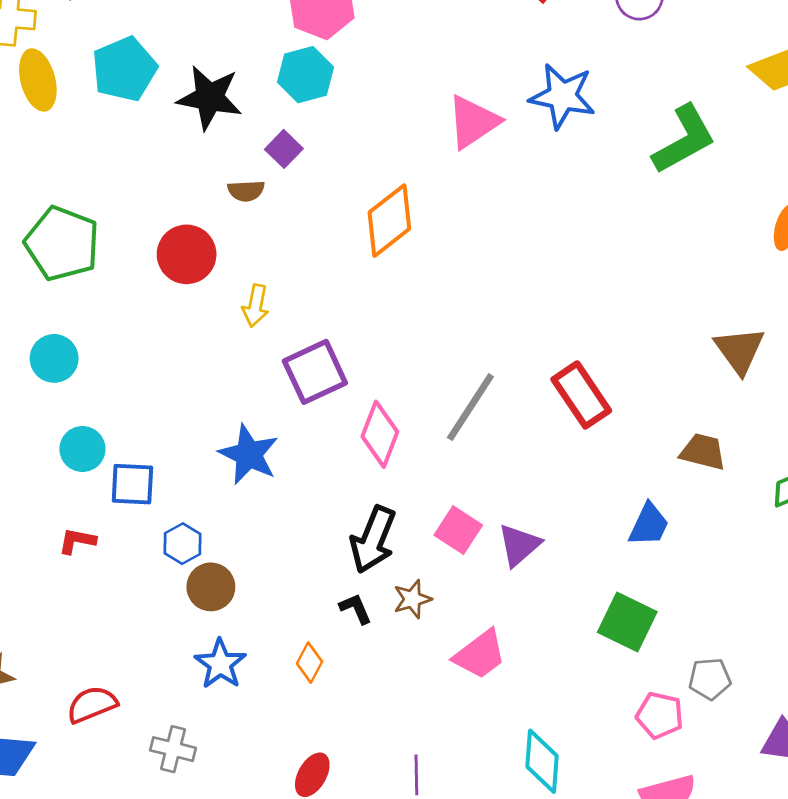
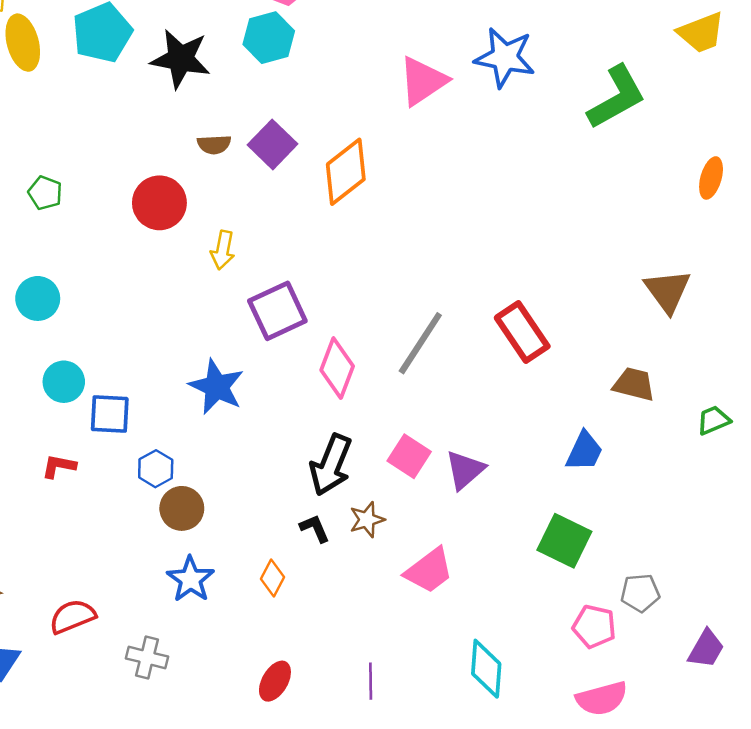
purple square: (284, 149) -> (272, 144), moved, size x1.4
green pentagon: (62, 244) -> (45, 193), size x0.5

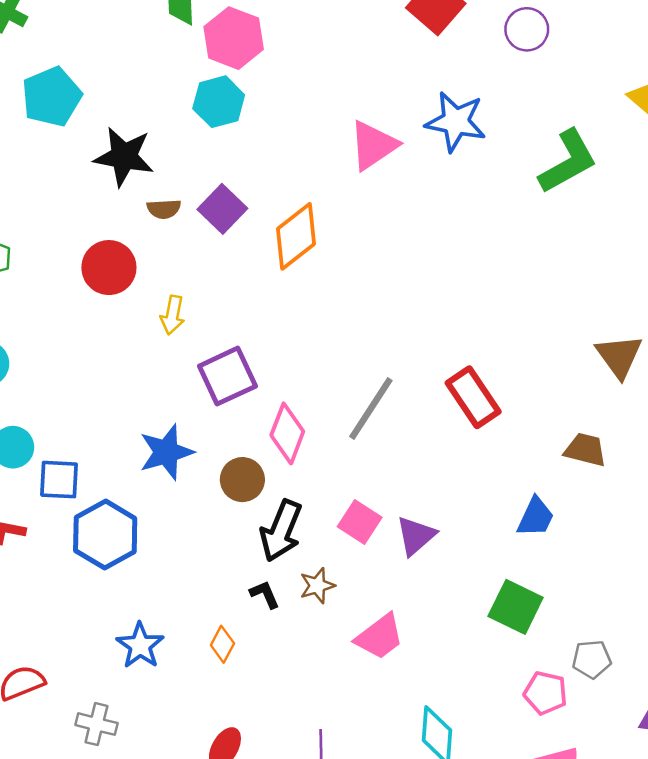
black star: (181, 59) -> (124, 157), moved
blue star: (217, 387) -> (166, 452), turned 30
blue hexagon: (156, 469) -> (105, 534), size x1.8
brown circle: (182, 508) -> (242, 480), moved

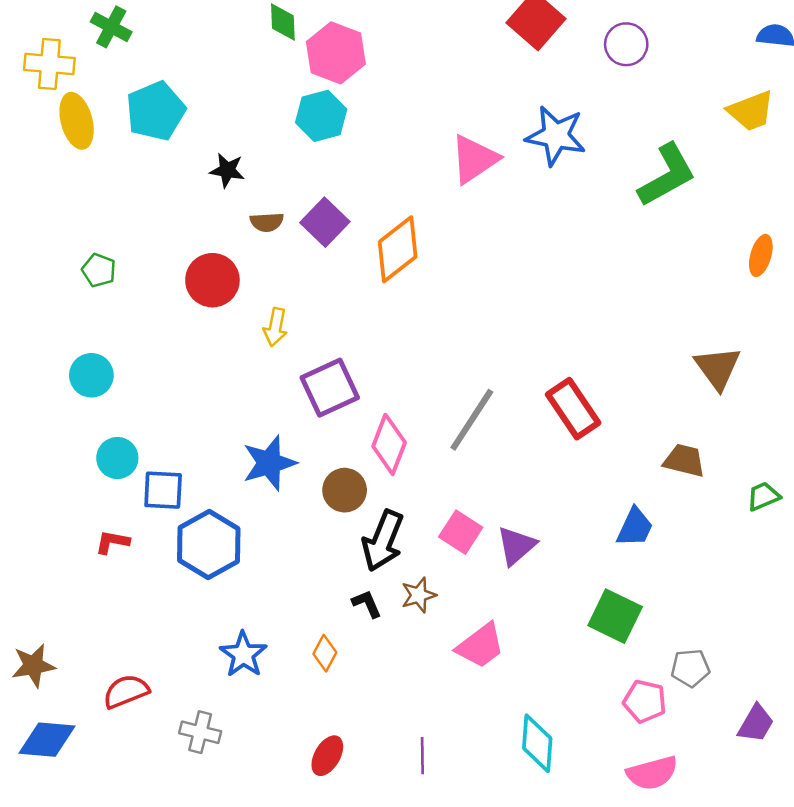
black star: (124, 157) -> (227, 170), size x0.6

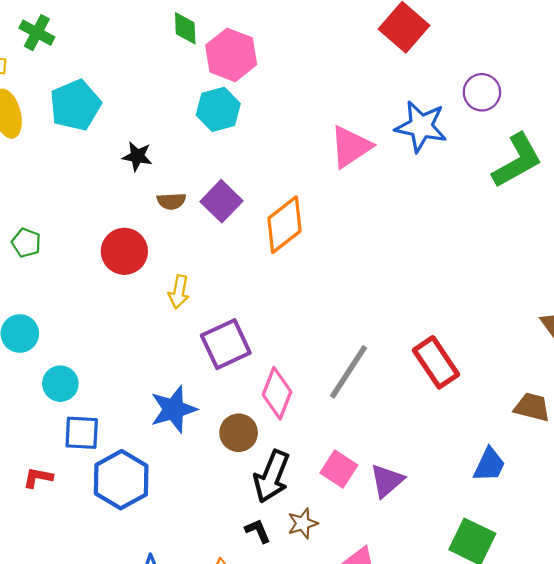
purple circle: (626, 44) -> (482, 92), moved
cyan circle: (117, 458) -> (60, 384), moved

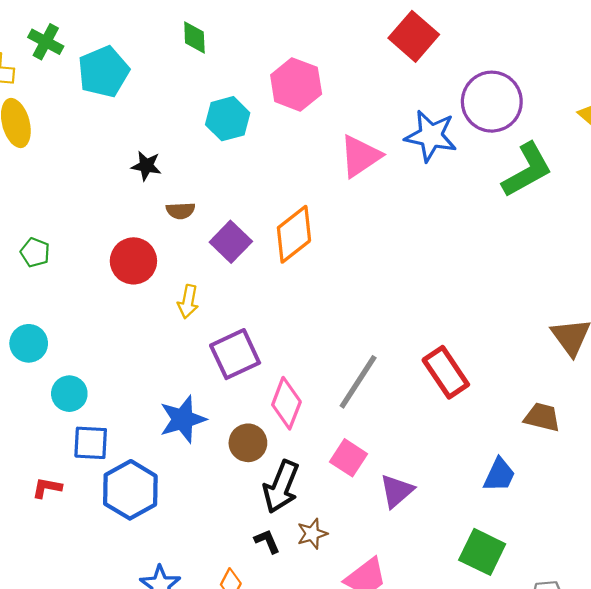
pink hexagon: (231, 55) -> (296, 84), moved
purple circle: (482, 92) -> (492, 102), size x1.6
cyan pentagon: (75, 105) -> (104, 72), moved
purple square: (222, 201) -> (231, 242), moved
pink square: (339, 469) -> (348, 458), moved

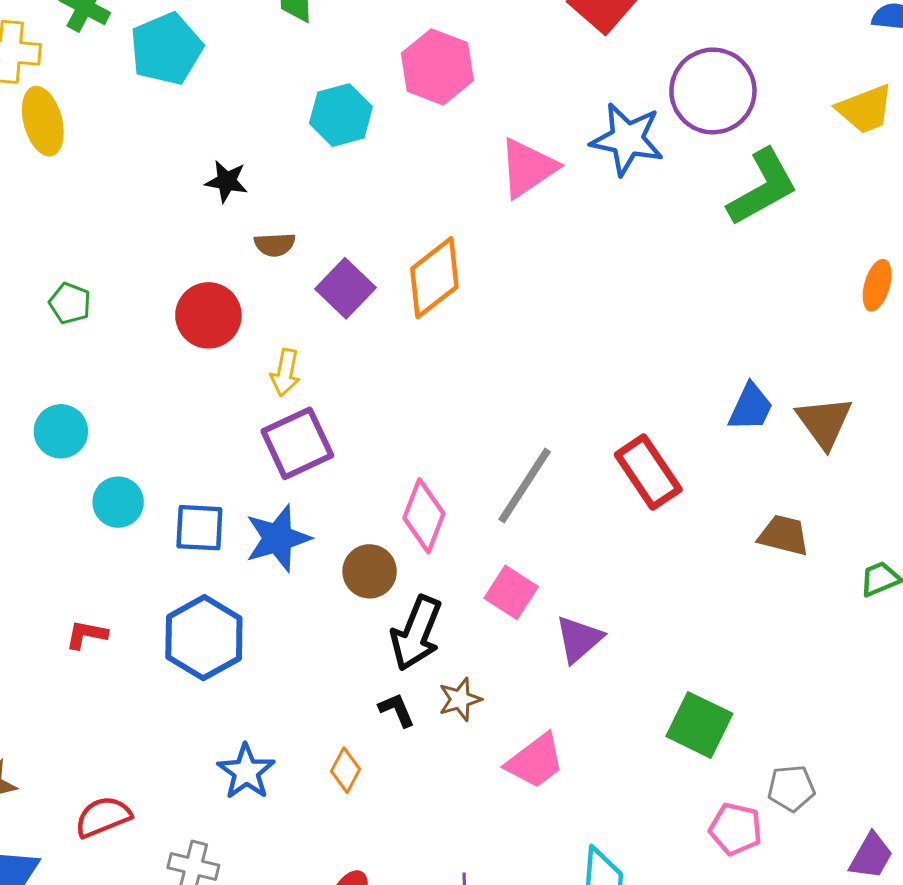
purple square: (235, 354) -> (297, 443), moved
blue square: (91, 443) -> (199, 528), moved
blue trapezoid: (499, 475) -> (751, 407), moved

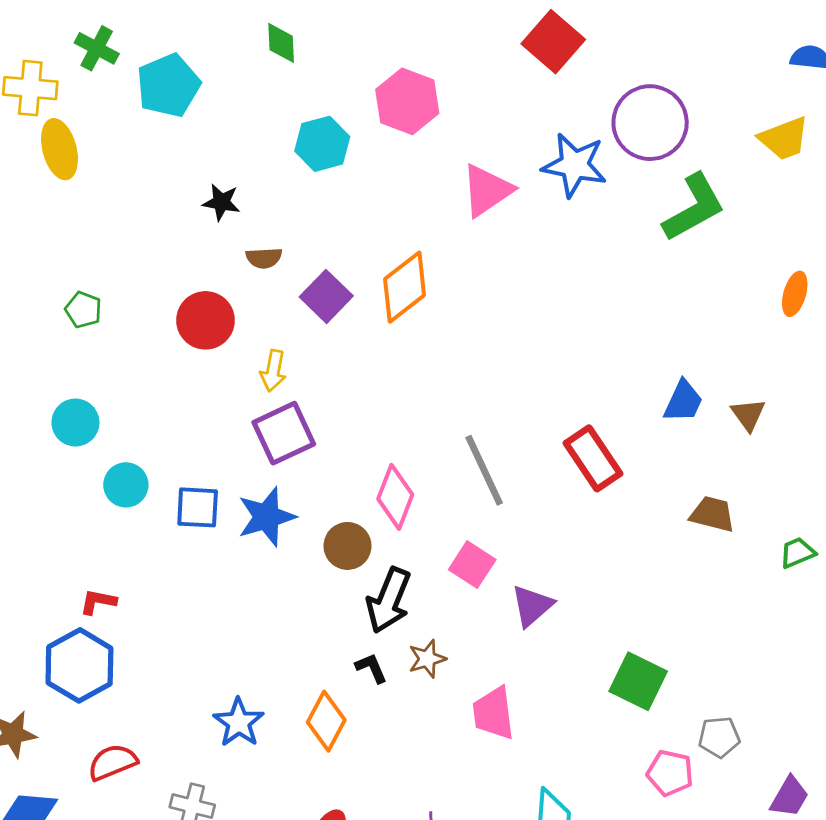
brown triangle: (824, 422) -> (748, 415), size x0.7
gray line: (525, 486) -> (484, 470), turned -58
blue hexagon: (204, 638) -> (79, 665), moved
pink trapezoid: (535, 761) -> (493, 713), turned 120
orange diamond: (345, 770) -> (326, 721), size x1.5

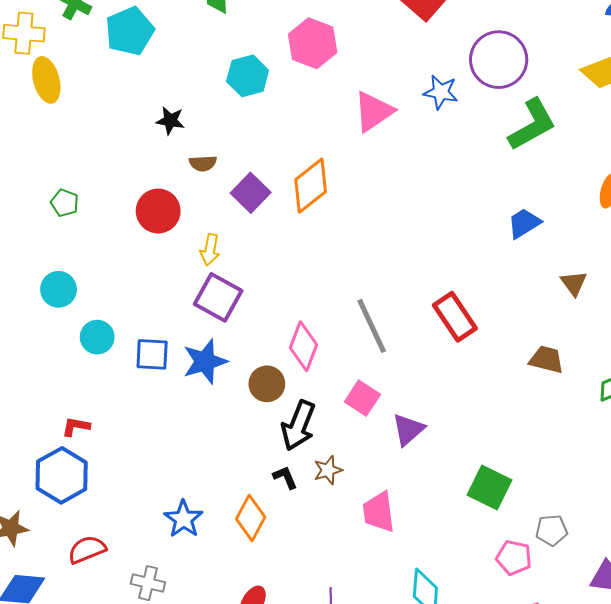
blue star: (574, 165) -> (441, 92), size x0.7
blue trapezoid: (683, 401) -> (524, 223), moved, turned -147
purple square: (284, 433) -> (218, 297), turned -36

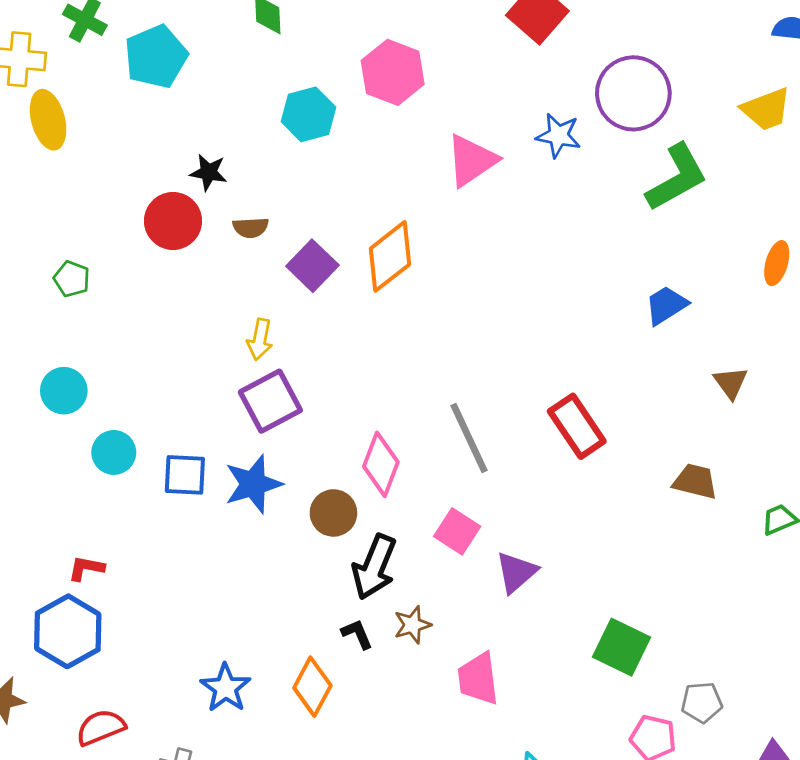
red circle: (158, 211) -> (173, 221), moved
purple square: (218, 297) -> (270, 401), turned 33

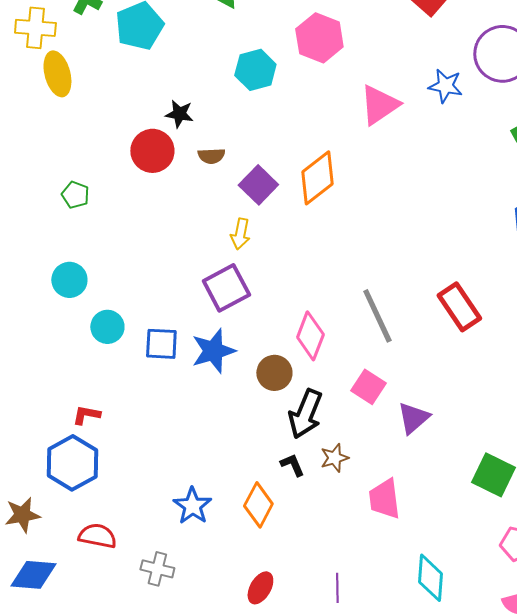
yellow arrow: (260, 339) -> (240, 234), moved
red semicircle: (101, 727) -> (97, 536), turned 33

